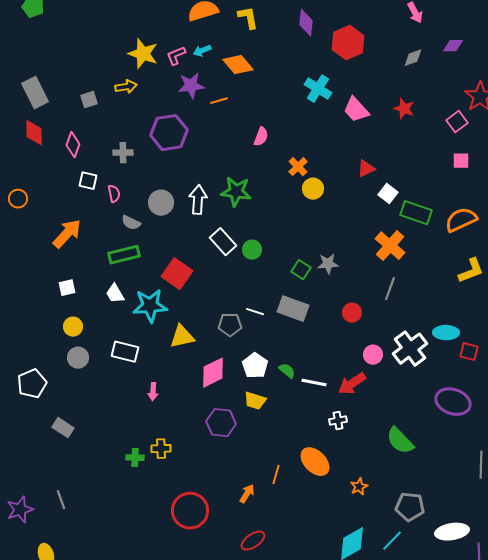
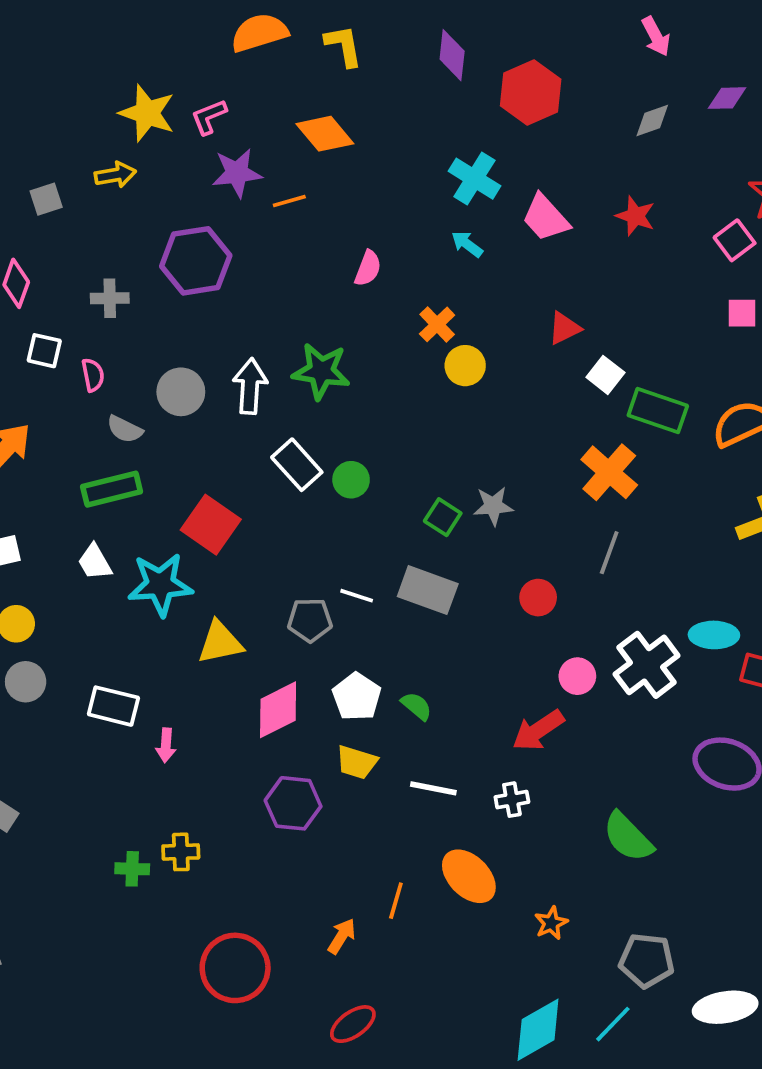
cyan arrow: (202, 51) -> (467, 244), moved, turned 60
white rectangle: (125, 352) -> (113, 706), moved
white line: (314, 383) -> (433, 788), moved

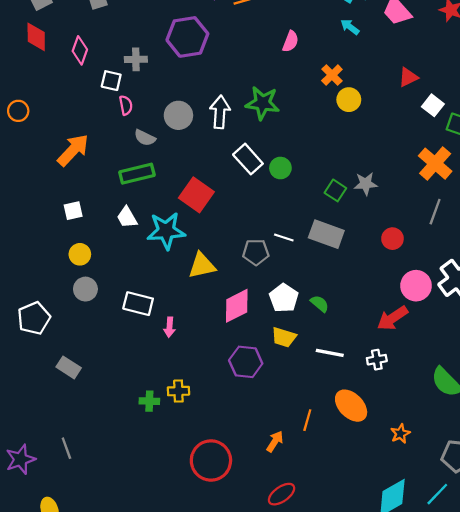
white square: (44, 351) -> (111, 81), moved
pink circle: (577, 676) -> (416, 286), size x1.4

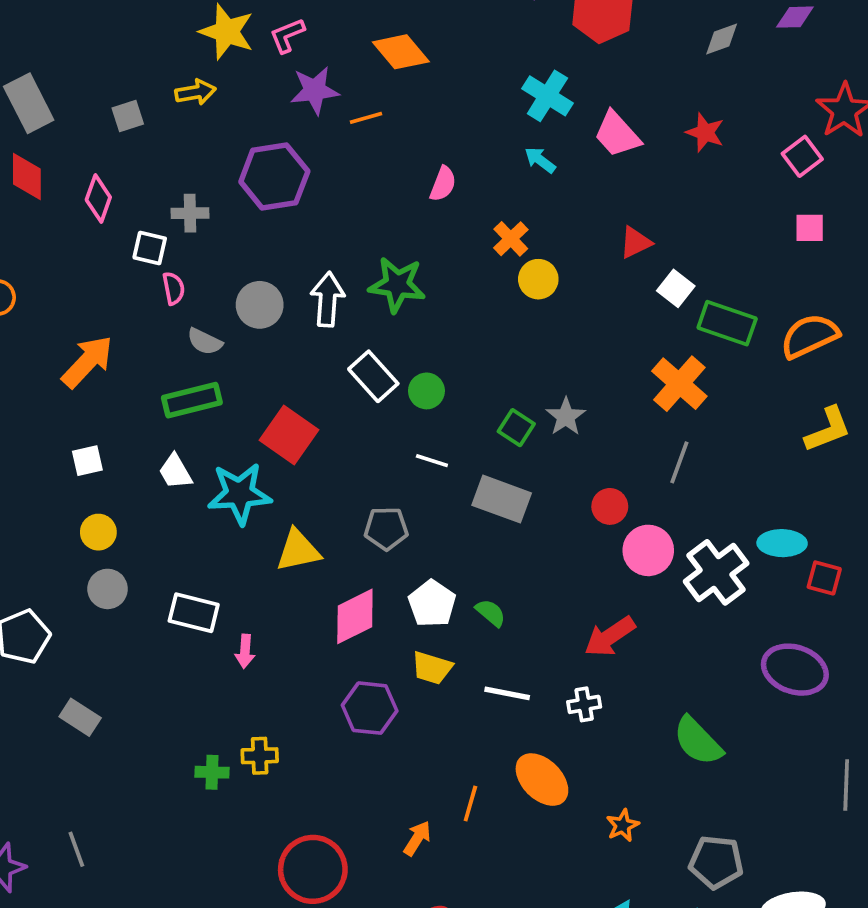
gray star: (366, 184) -> (566, 417), turned -30
white line: (284, 237) -> (432, 461), moved
pink circle: (416, 286) -> (648, 550), moved

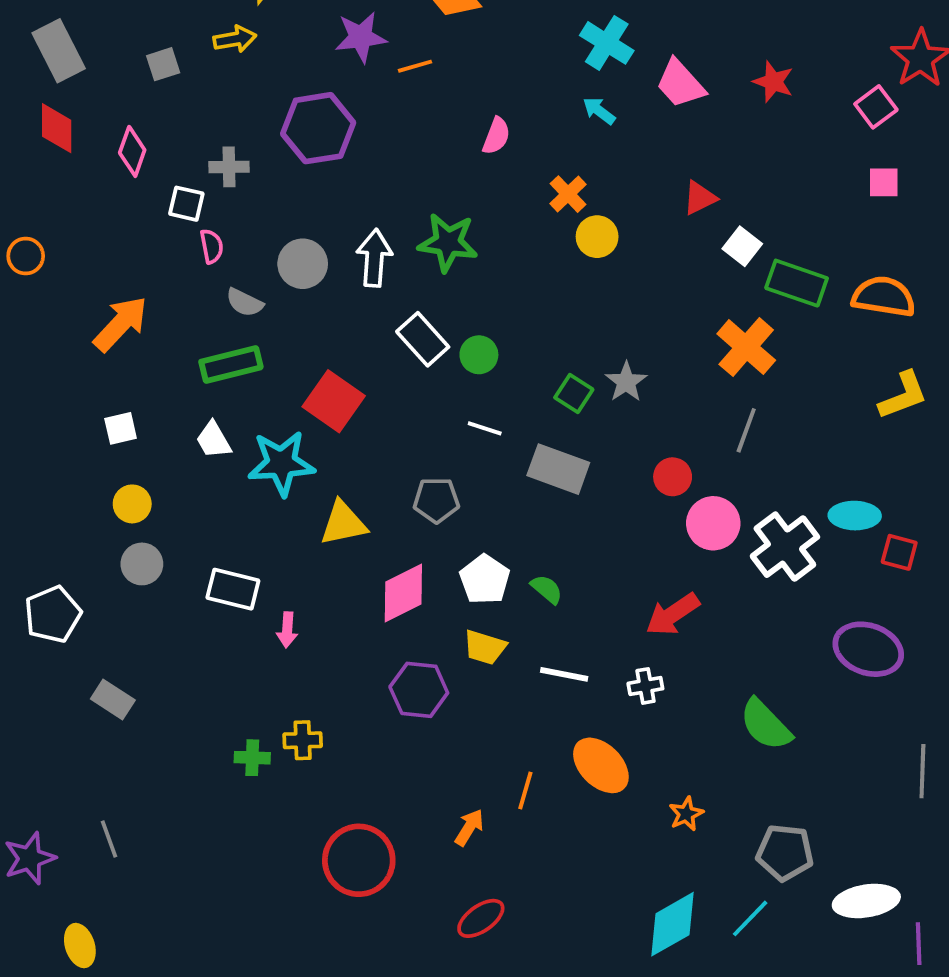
orange semicircle: (810, 336) -> (884, 297), turned 34

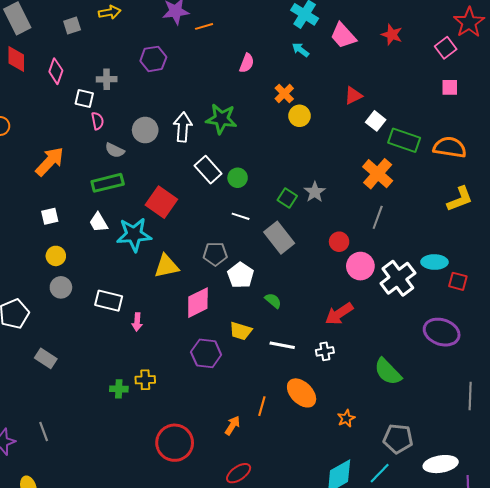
purple hexagon: (318, 128) -> (153, 59), size x0.7
gray rectangle: (558, 469) -> (279, 238), turned 32
white pentagon: (485, 579) -> (241, 275), moved

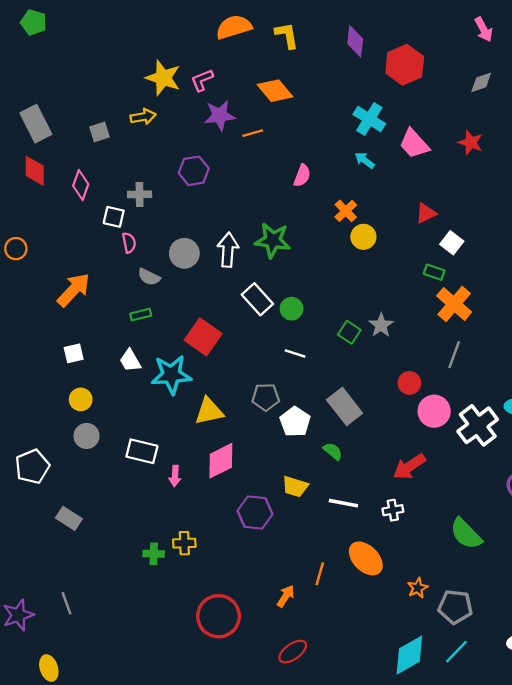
green rectangle: (404, 140) -> (434, 272), moved, size x0.6
green rectangle: (108, 183) -> (141, 315), size x0.6
gray rectangle: (279, 238) -> (345, 406), moved
pink diamond: (198, 303) -> (221, 461), moved
gray pentagon: (398, 439) -> (455, 607), moved

